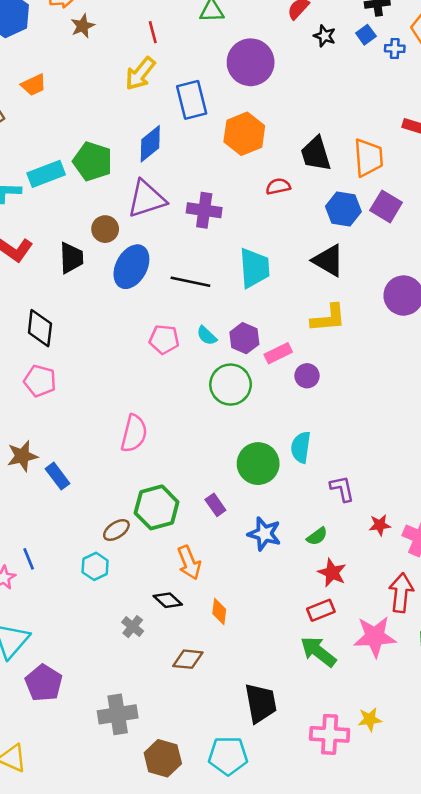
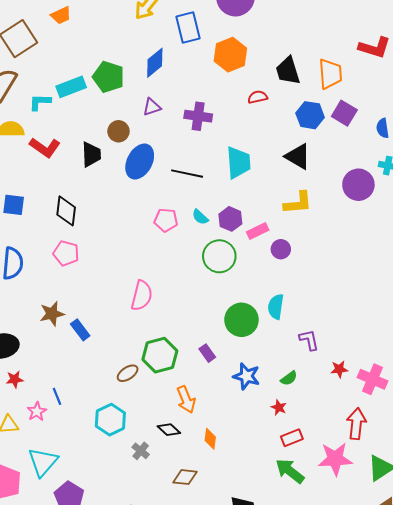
purple triangle: (146, 199) -> (152, 107), size x0.6
cyan hexagon: (95, 566) -> (110, 420), moved, size x1.4
red star: (332, 573) -> (279, 407), moved, size x0.7

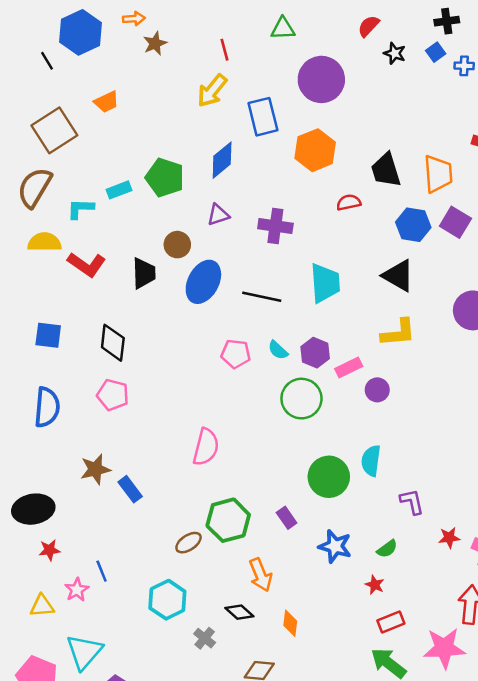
cyan rectangle: (71, 87) -> (119, 190), size x0.7

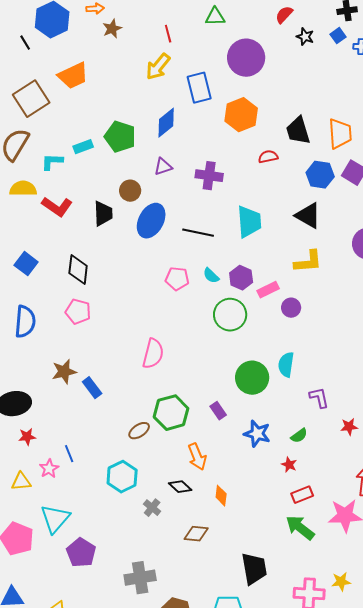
orange trapezoid: (107, 102) -> (73, 76), size x1.5
blue square: (48, 335) -> (26, 264), turned 30

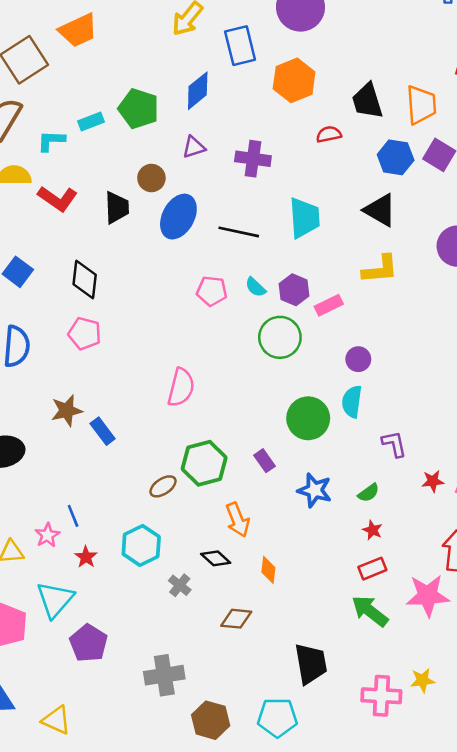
purple circle: (291, 308) -> (358, 359), moved
red star: (27, 437) -> (86, 557), moved, turned -30
red star: (289, 465) -> (372, 530), moved

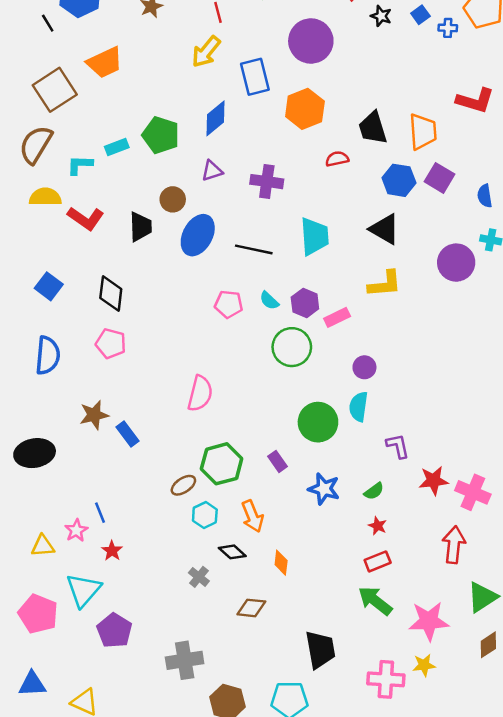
red star: (433, 481) -> (434, 480), size x1.4
cyan hexagon: (141, 545) -> (205, 515), moved, size x0.7
pink star: (428, 596) -> (429, 621), moved

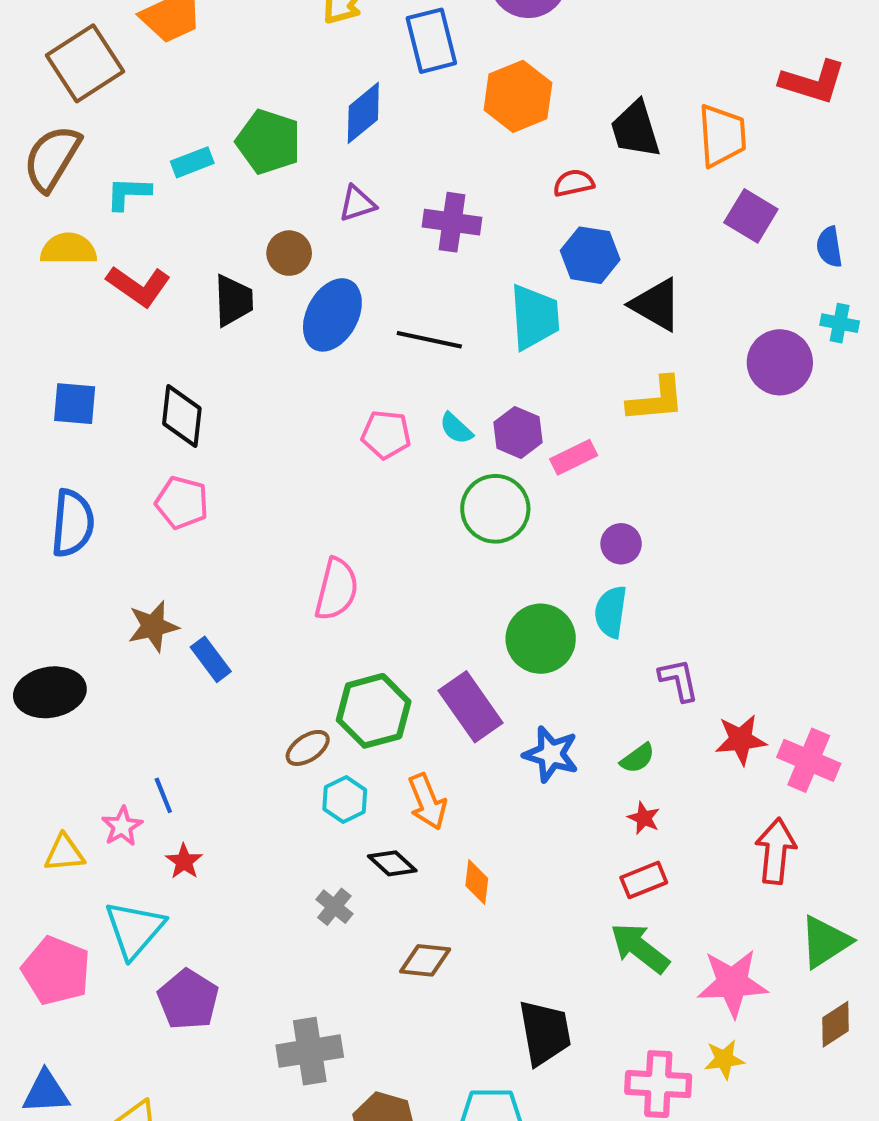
blue hexagon: (399, 180) -> (590, 255), moved
blue square: (49, 286) -> (75, 404), turned -32
purple rectangle: (277, 461) -> (471, 707), size x1.8

